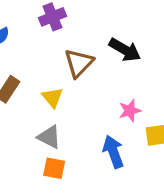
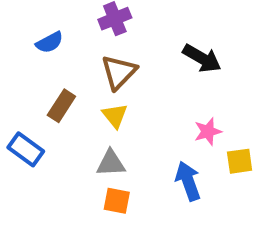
brown triangle: (79, 63) -> (119, 72), moved
gray triangle: (49, 137) -> (111, 163), turned -30

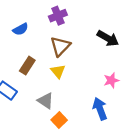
gray triangle: (111, 163) -> (45, 101), moved, turned 36
orange square: (117, 201) -> (59, 120), turned 35

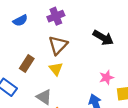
blue semicircle: (21, 29) -> (20, 20), moved

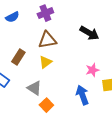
brown triangle: (58, 45) -> (47, 40), turned 36
yellow triangle: (56, 69) -> (45, 62), turned 32

